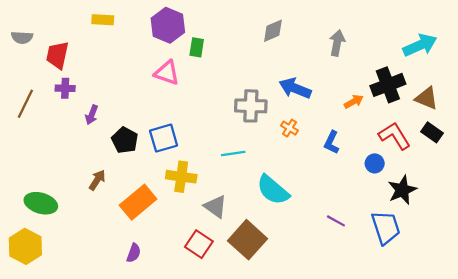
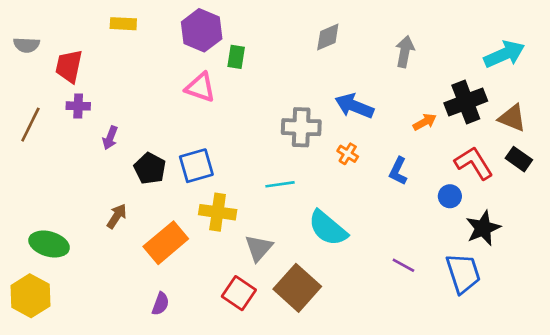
gray triangle: (215, 207) -> (259, 248), turned 35

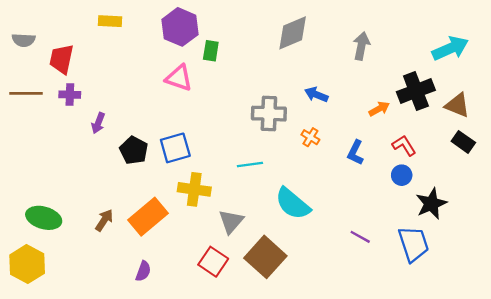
gray diamond: (328, 37) -> (293, 33), size x1.4
blue arrow: (354, 106) -> (316, 95), size x0.7
brown line: (30, 125) -> (26, 93), moved, turned 64
red L-shape: (474, 163) -> (404, 146), moved, size x0.7
brown arrow: (117, 216) -> (104, 220), moved

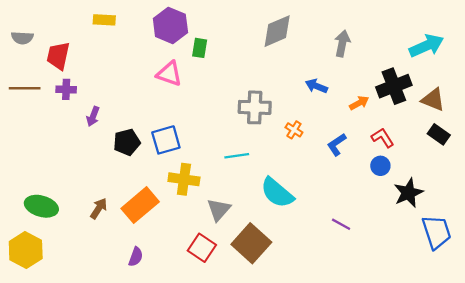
blue arrow: (316, 95) -> (316, 86), moved
black pentagon: (134, 150) -> (127, 142), turned 30
blue L-shape: (355, 153) -> (337, 144), turned 30
blue trapezoid: (414, 244) -> (437, 232), moved

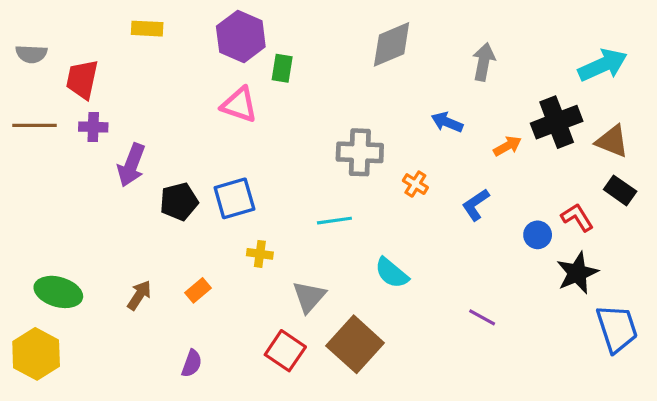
purple arrow: (93, 116) -> (131, 165), size x1.5
red L-shape: (383, 138) -> (577, 217), moved
yellow cross: (184, 179) -> (260, 254), size x0.6
cyan semicircle: (277, 193) -> (392, 273), size x0.7
orange rectangle: (140, 205) -> (198, 290), size x0.5

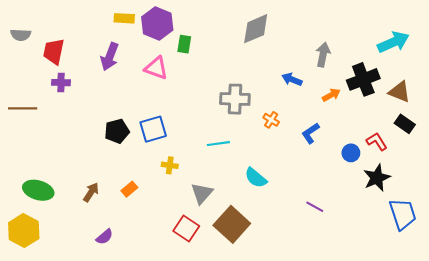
yellow rectangle: (147, 29) -> (124, 18), moved
gray arrow: (484, 62) -> (323, 55), moved
brown line: (35, 125) -> (23, 108), moved
purple arrow: (131, 165) -> (110, 57), moved
purple semicircle: (192, 363) -> (104, 237), moved, turned 30

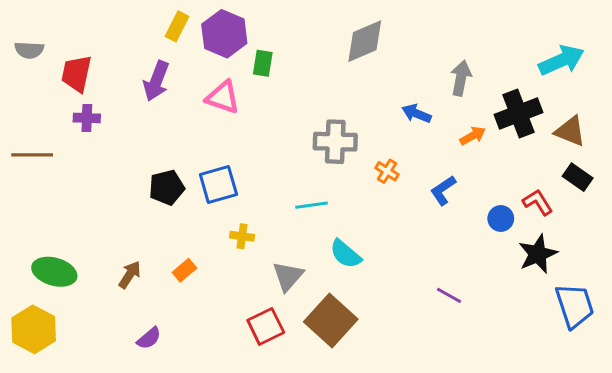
yellow rectangle: (124, 18) -> (177, 26), turned -66
cyan semicircle: (256, 178) -> (346, 254), moved
red square: (186, 229) -> (266, 326), turned 30

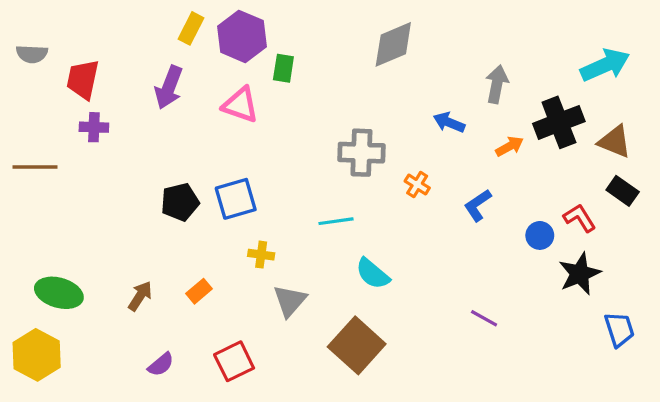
gray triangle: (288, 276) -> (290, 301), moved
blue trapezoid: (575, 306) -> (619, 329), size x0.7
red square: (266, 326) -> (234, 361), moved

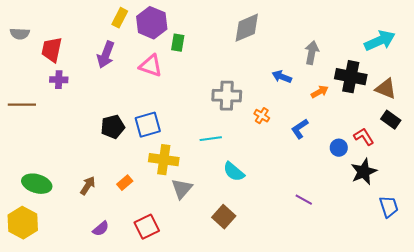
black cross: (559, 122) -> (351, 77), turned 32
yellow cross: (261, 255) -> (164, 160), size x1.8
brown square: (357, 345) -> (224, 217), size x0.7

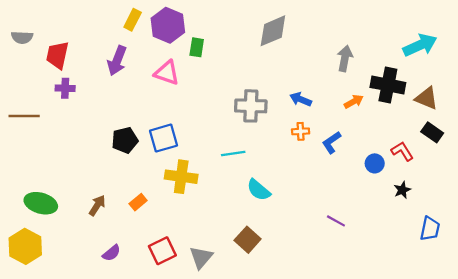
blue arrow: (282, 77) -> (301, 99), moved
orange cross: (262, 116) -> (301, 131), moved, turned -35
black star: (364, 172) -> (402, 190), size x0.6
gray triangle: (182, 189) -> (201, 257), moved
blue trapezoid: (389, 207) -> (430, 229), turned 30

